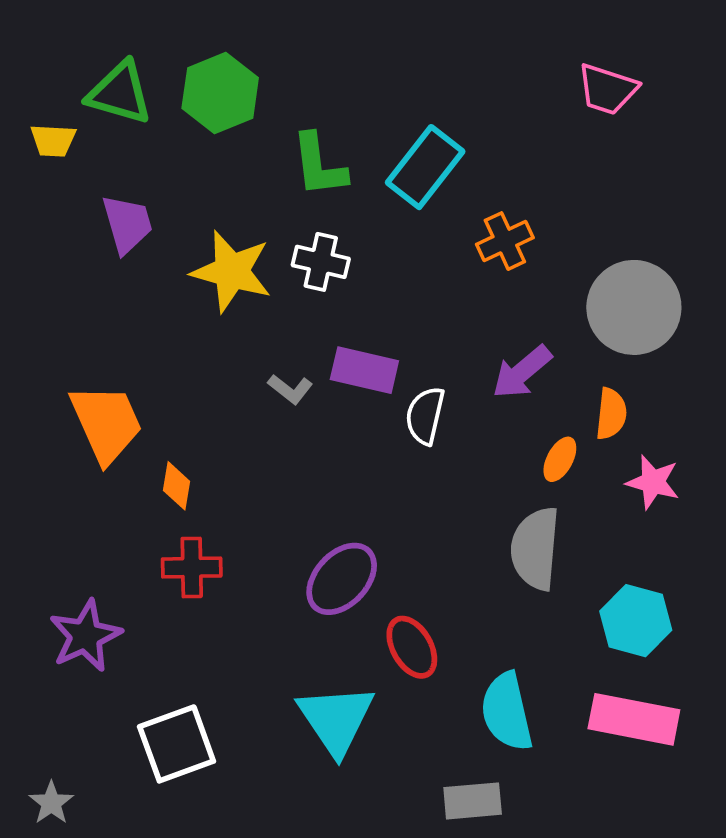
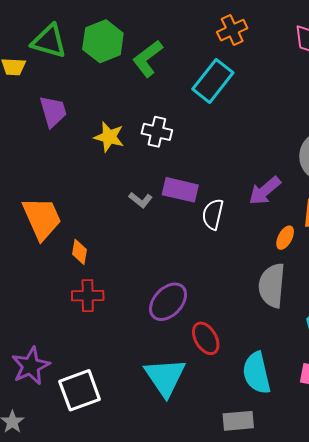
green L-shape: (319, 165) -> (148, 59), moved, turned 60
orange cross: (505, 241) -> (232, 30), moved
yellow star: (232, 271) -> (109, 137), size x0.7
purple star: (85, 636) -> (31, 366), moved

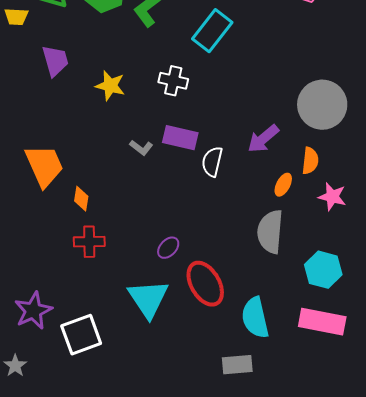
white cross: (157, 132) -> (173, 81), moved
purple ellipse: (168, 302) -> (168, 248), size x0.6
red ellipse: (206, 338) -> (205, 284), size x1.4
cyan triangle: (165, 377) -> (148, 299), moved

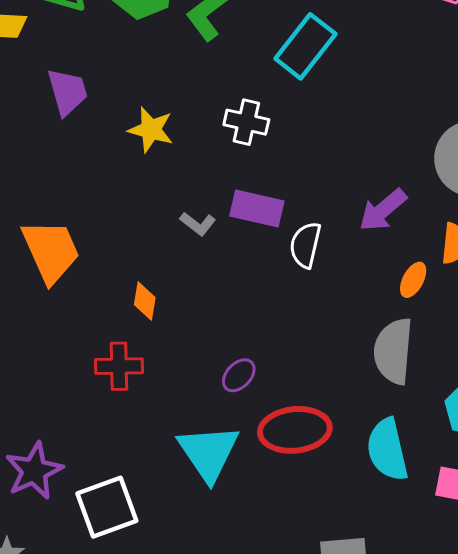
orange diamond: (81, 199) -> (145, 301), moved
red ellipse: (205, 284) -> (295, 430), turned -66
cyan semicircle: (255, 318) -> (387, 450), moved

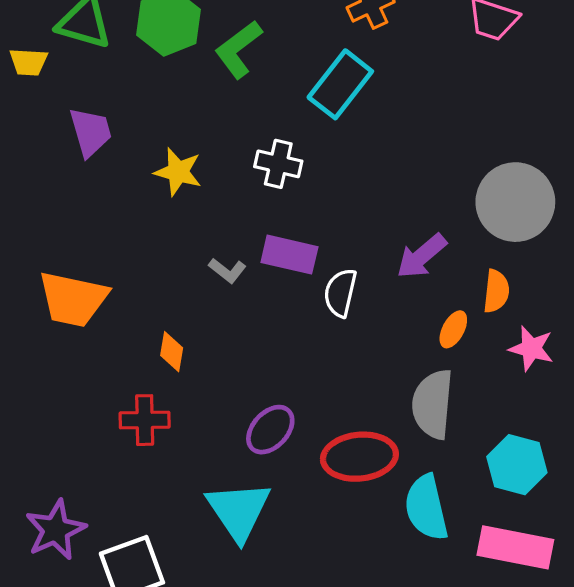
orange trapezoid: (51, 251) -> (73, 299), turned 126
purple ellipse: (239, 375) -> (270, 430), size x1.4
red ellipse: (295, 430) -> (359, 457), moved

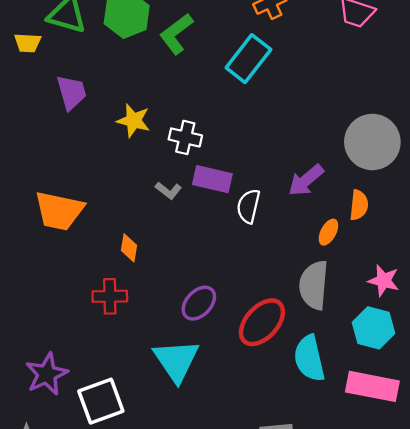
white cross: (278, 164) -> (185, 137), moved
pink star: (531, 348) -> (384, 281), moved
red ellipse: (359, 457) -> (262, 322), turned -42

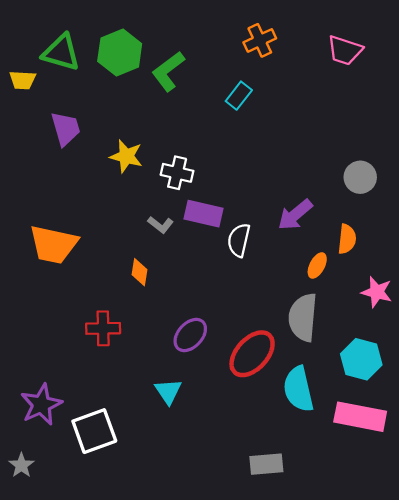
cyan rectangle: (248, 59) -> (239, 96), size x0.6
gray circle: (372, 142) -> (360, 177), size x0.6
orange diamond: (129, 248) -> (140, 272), moved
pink star: (384, 281) -> (377, 292), moved
cyan triangle: (176, 361) -> (168, 391), size x0.6

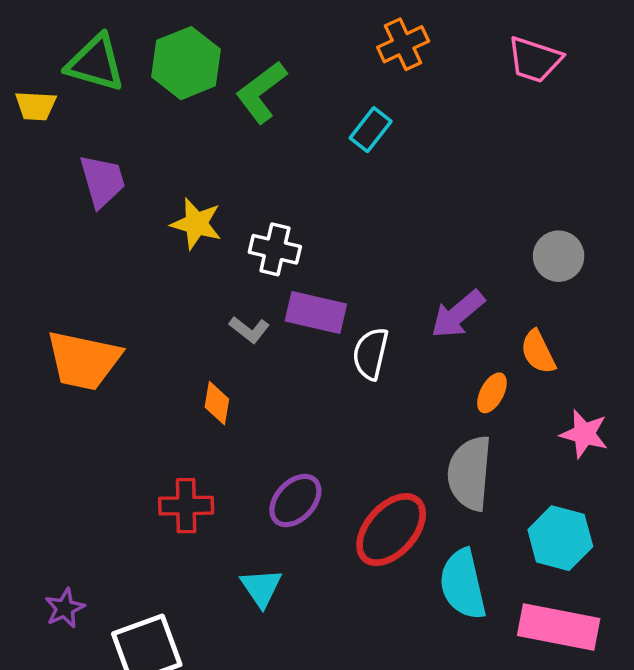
orange semicircle: (347, 239) -> (538, 352), turned 148
red cross: (103, 328) -> (186, 506), moved
purple star: (41, 405) -> (65, 608), size x0.6

